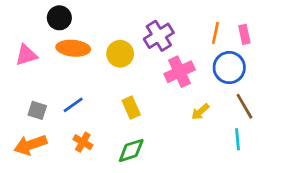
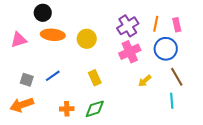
purple cross: (159, 36) -> (128, 26), moved
orange cross: (83, 142) -> (67, 109), moved, turned -32

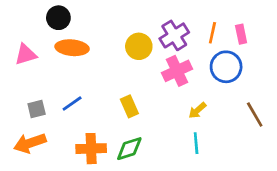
yellow circle: (87, 39) -> (139, 46), moved
brown line: (177, 77) -> (255, 114), moved
gray square: (27, 80) -> (37, 109), turned -32
cyan line: (172, 101) -> (196, 143), moved
orange cross: (67, 109) -> (91, 149), size x1.5

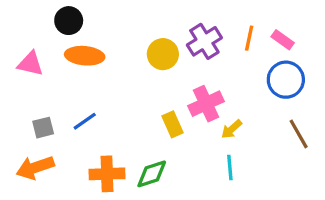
pink rectangle: (241, 34) -> (283, 40), turned -42
pink triangle: (26, 55) -> (30, 64), turned 30
blue circle: (226, 67) -> (286, 80), moved
pink cross: (177, 71) -> (206, 104), moved
yellow rectangle: (129, 106) -> (172, 124), moved

